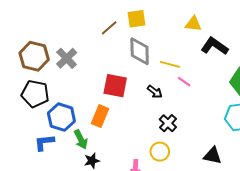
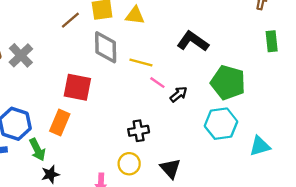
yellow triangle: (193, 24) -> (135, 15), moved
black arrow: (155, 92) -> (179, 94), moved, turned -77
black cross: (168, 123) -> (139, 131), turned 36
black triangle: (213, 156) -> (170, 168), moved, turned 36

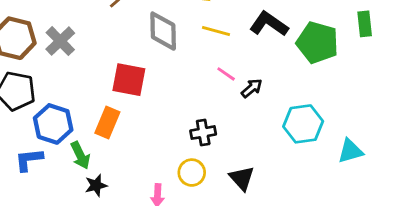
yellow line: (141, 63) -> (216, 31), moved
green pentagon: (228, 83) -> (317, 42), moved

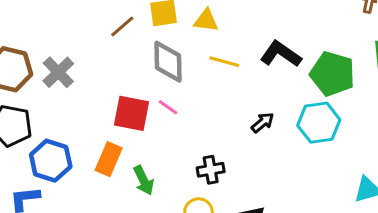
pink line: (226, 74) -> (168, 107), moved
cyan hexagon: (303, 124) -> (319, 123), moved
green arrow: (80, 155) -> (144, 180), moved

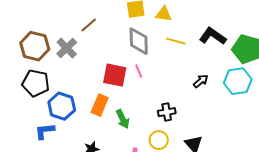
brown line: (122, 27) -> (89, 25), moved
pink line: (168, 107) -> (139, 71), turned 32

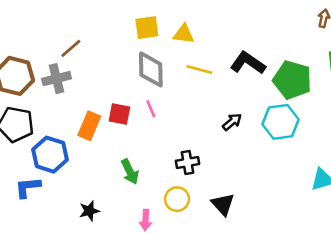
brown line: (89, 25) -> (71, 48), moved
gray cross: (67, 48) -> (57, 79), turned 30
red square: (115, 75) -> (119, 114), size x0.7
orange rectangle: (100, 105) -> (89, 126), moved

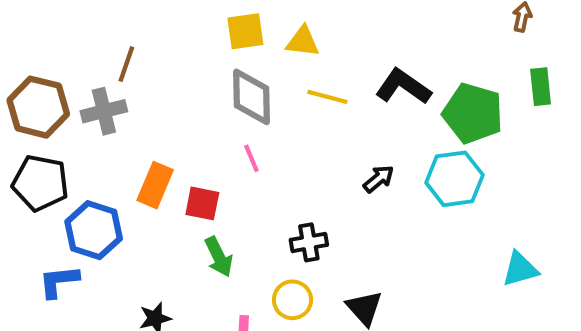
brown line: (71, 48) -> (126, 64), turned -30
red square: (119, 114) -> (202, 203), moved

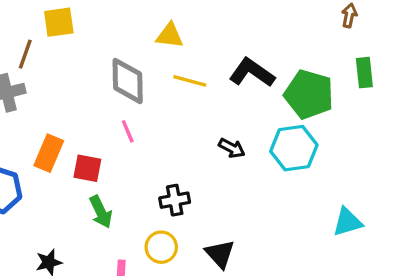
yellow square: (245, 31) -> (59, 22), moved
black arrow: (379, 179) -> (232, 148), turned 68

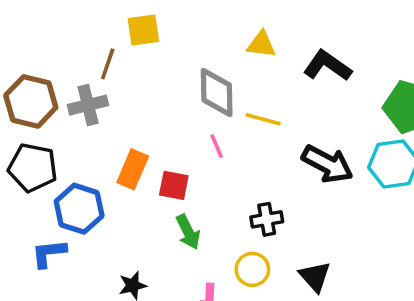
black L-shape: (252, 73) -> (327, 66), moved
yellow line: (190, 81) -> (263, 119), moved
black arrow: (232, 148) -> (327, 164), size x1.8

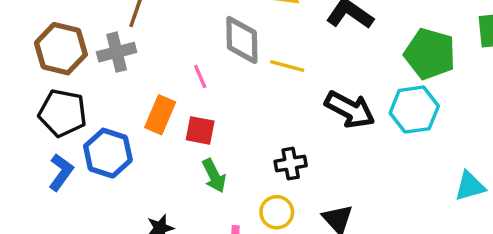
pink line: (217, 146) -> (200, 76), moved
blue L-shape: (49, 253) -> (61, 172), moved, turned 132

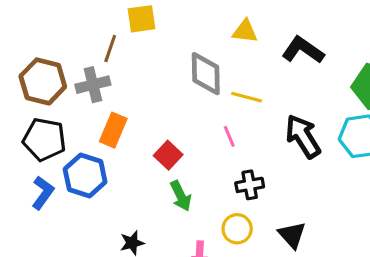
pink line: (200, 76) -> (229, 136), moved
black arrow: (350, 110) -> (303, 136), turned -150
orange rectangle: (160, 115) -> (113, 130), moved
red square: (200, 130) -> (168, 155), turned 32

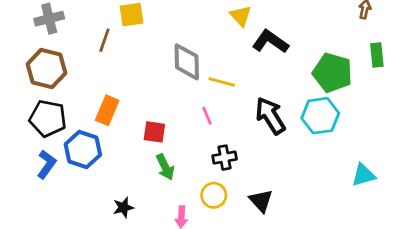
yellow triangle: (245, 31) -> (241, 16), moved, turned 40
gray cross: (93, 85) -> (49, 19), moved
red square: (168, 155) -> (154, 132), turned -35

